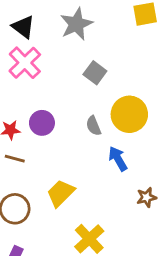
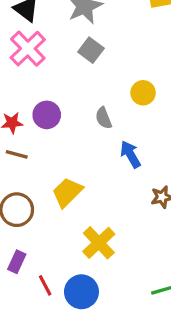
gray square: (95, 73) -> (91, 50), moved
yellow circle: (129, 114) -> (143, 93), moved, size x0.6

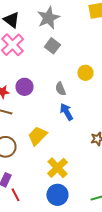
blue arrow: (130, 154) -> (66, 112), moved
red line: (45, 285) -> (15, 195), moved
blue circle: (81, 292) -> (57, 195), moved

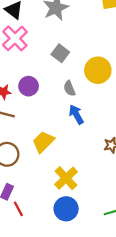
gray square: (52, 46) -> (60, 53), moved
yellow circle: (85, 73) -> (98, 70), size x1.5

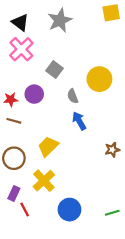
gray square: (60, 53) -> (55, 69), moved
yellow cross: (66, 178) -> (44, 181), moved

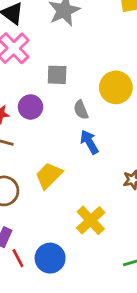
gray square: (55, 69) -> (57, 75), turned -35
yellow cross: (44, 181) -> (91, 220), moved
blue circle: (69, 210) -> (50, 258), moved

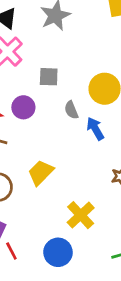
blue arrow: (89, 142) -> (95, 129), moved
blue circle: (50, 258) -> (58, 252), moved

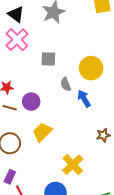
purple circle: (23, 107) -> (31, 102), moved

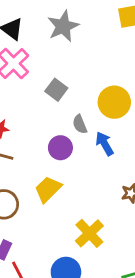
gray square: (48, 59) -> (56, 90), turned 35
purple circle: (31, 102) -> (60, 148), moved

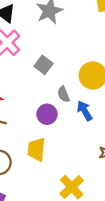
yellow trapezoid: (48, 189) -> (36, 149), turned -40

